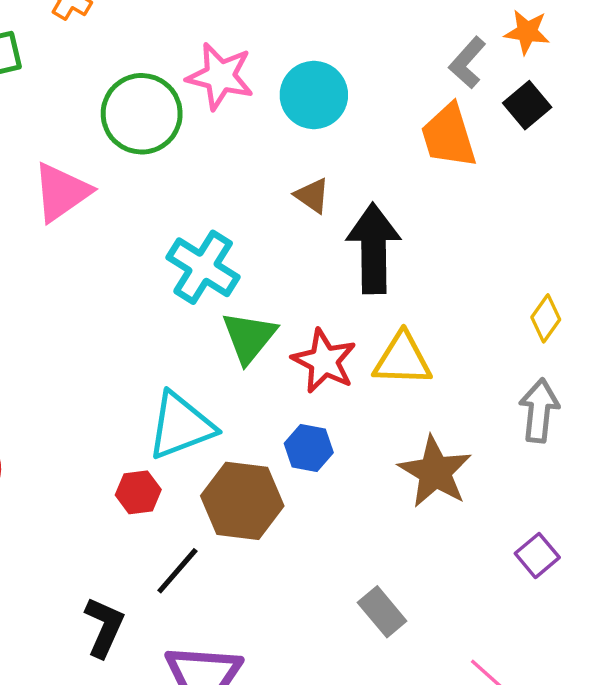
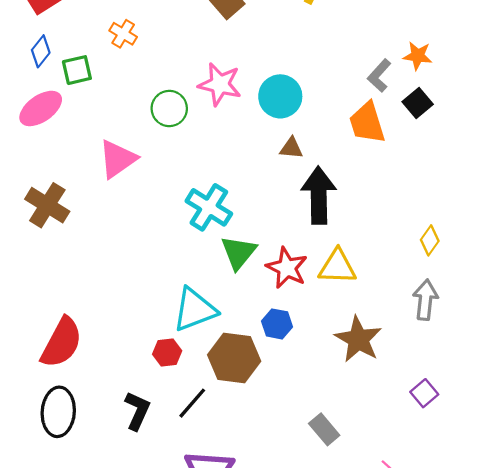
green circle: (142, 114) -> (169, 108), size x0.7
brown triangle: (312, 196) -> (291, 148), moved, turned -30
black L-shape: (104, 627) -> (137, 411), moved

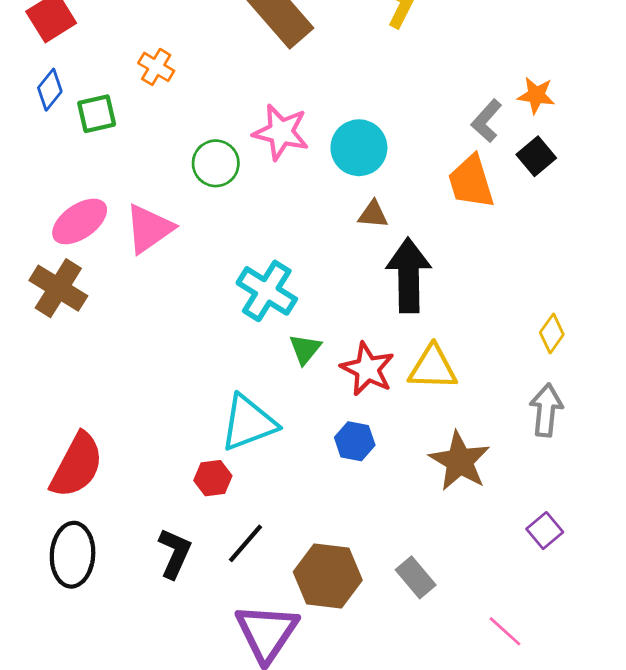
pink ellipse: (41, 108) -> (80, 221), moved
green triangle: (239, 252) -> (305, 349), size x0.7
brown hexagon: (234, 358) -> (328, 576), moved

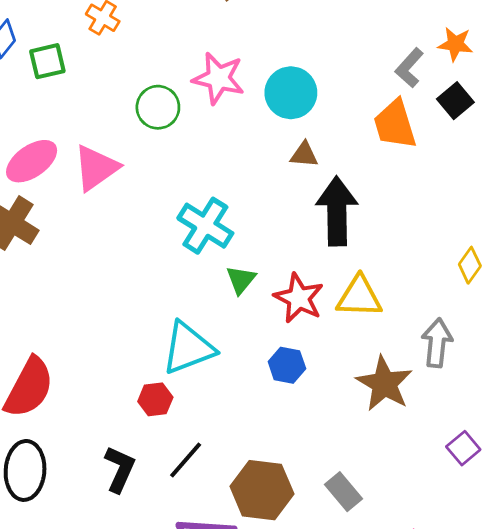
gray arrow: (546, 410) -> (437, 343), moved

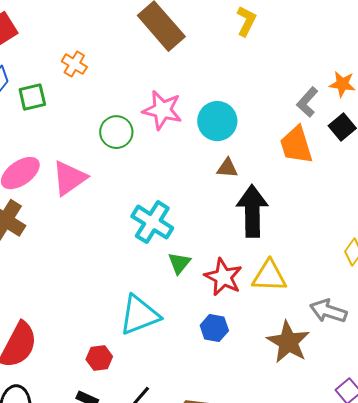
gray arrow: (437, 343) -> (328, 311), turned -78
red hexagon: (155, 399) -> (99, 358), moved

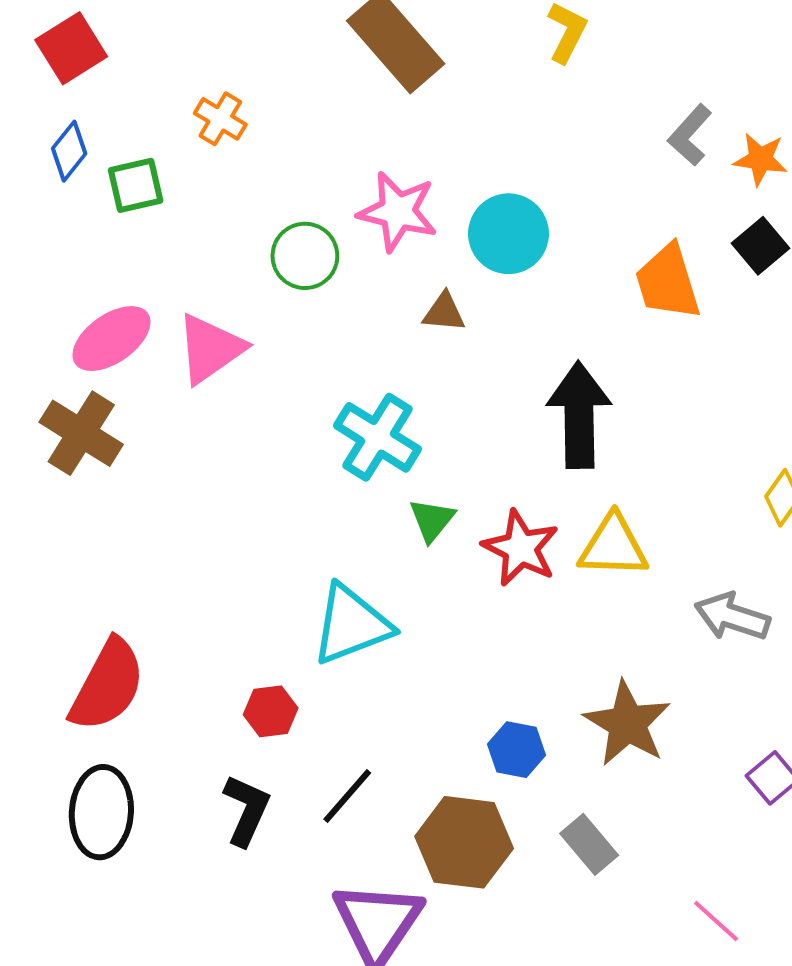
gray L-shape: (307, 102) -> (690, 135), moved
brown triangle: (227, 168) -> (444, 312), moved
blue hexagon: (214, 328) -> (517, 750), moved
brown star: (288, 342) -> (627, 723), moved

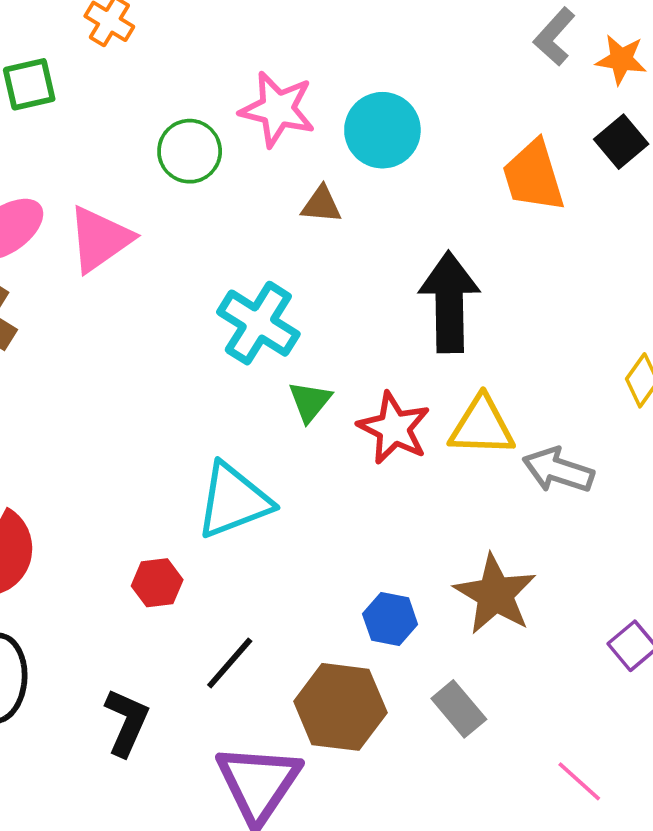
gray arrow: (732, 617) -> (558, 470), moved
black L-shape: (246, 810) -> (127, 722), moved

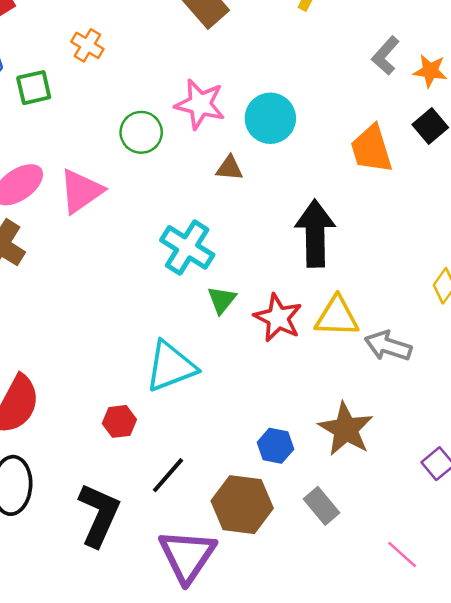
black L-shape: (127, 722) -> (99, 515), size x1.4

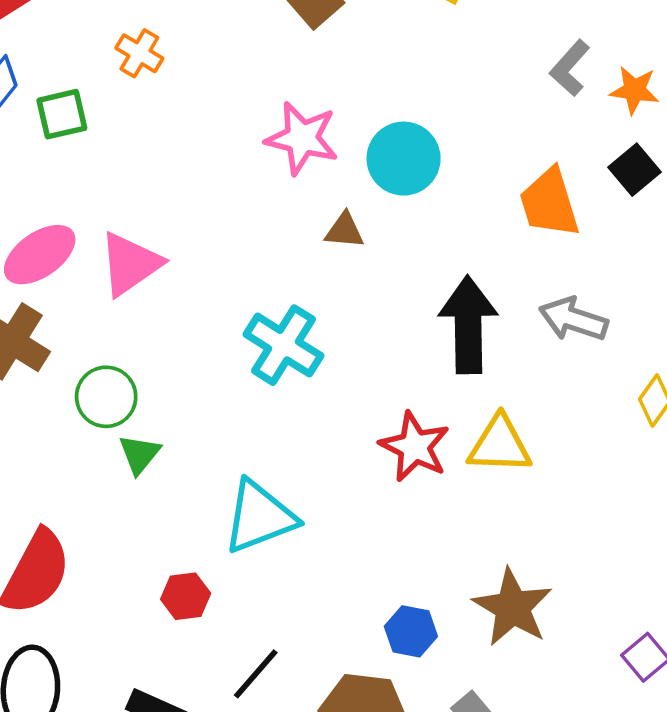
green circle: (141, 132) -> (106, 397), moved
green triangle: (222, 300) -> (139, 454), moved
gray arrow: (388, 346) -> (573, 319), moved

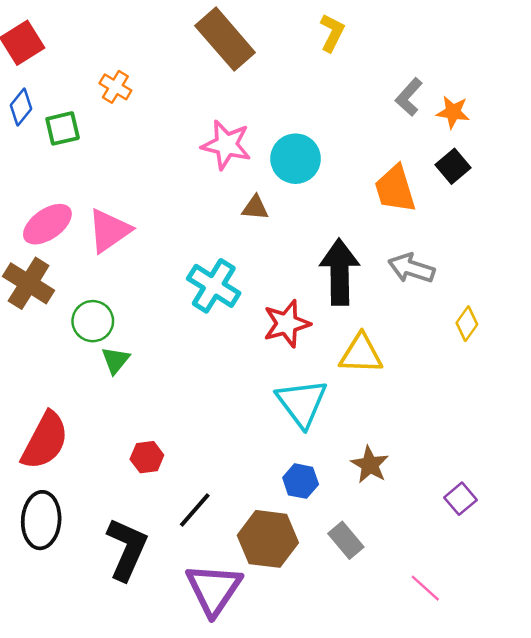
red star: (415, 447) -> (287, 324), moved, turned 30
cyan triangle: (259, 517) -> (302, 403), moved, turned -46
brown star: (513, 607) -> (370, 465), size x0.7

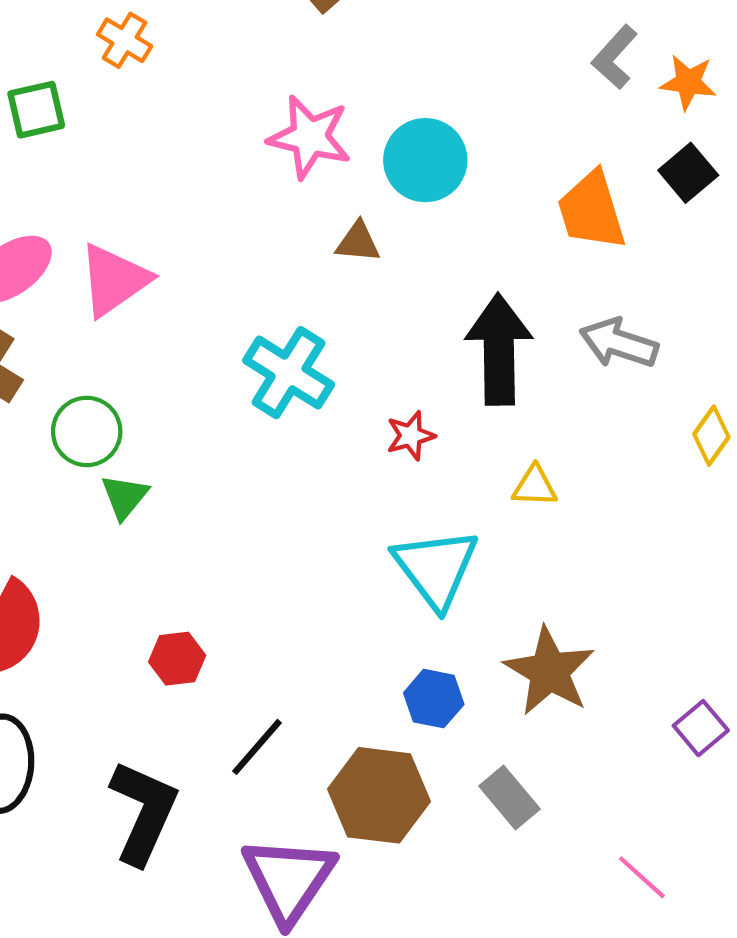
red star: (287, 324) -> (411, 436), size x0.6
yellow triangle: (361, 354) -> (535, 486), size x0.6
brown star: (370, 465) -> (549, 671), size x1.4

